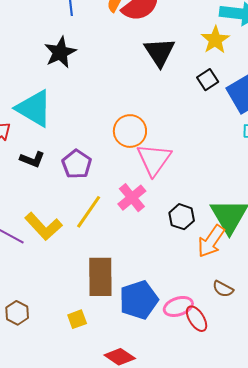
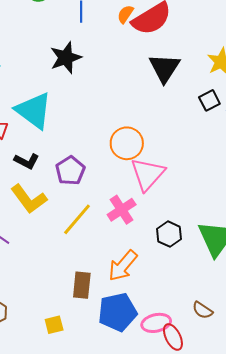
yellow L-shape: (43, 226) -> (29, 199), moved
orange arrow: (211, 241) -> (123, 266), moved
brown rectangle: (100, 277) -> (82, 285), size x0.7

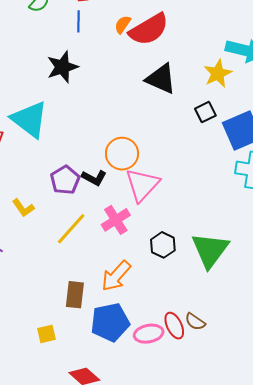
black triangle: (164, 68) -> (161, 79), turned -40
black L-shape: (27, 161) -> (94, 178), moved
yellow L-shape: (29, 199) -> (23, 208), size x0.6
red ellipse: (173, 337) -> (174, 326), moved

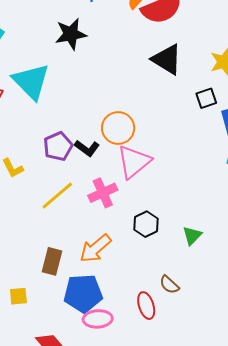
green triangle: (210, 250) -> (192, 236), size x0.5
brown semicircle: (195, 322) -> (169, 285), moved
pink ellipse: (149, 334) -> (98, 319), moved

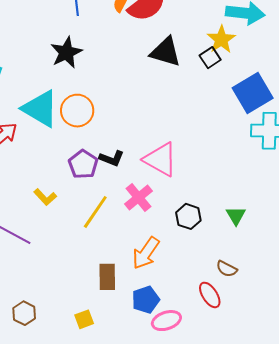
black square: (206, 98) -> (210, 58), moved
orange circle: (118, 128) -> (77, 111), moved
pink triangle: (134, 162) -> (160, 159), turned -36
blue pentagon: (83, 293) -> (146, 300), size x0.7

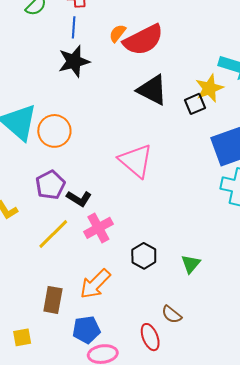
black star: (66, 53) -> (74, 61), moved
black L-shape: (112, 158) -> (79, 199), moved
pink triangle: (160, 159) -> (136, 161), moved

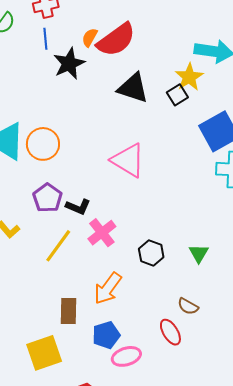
black star: (74, 61) -> (69, 64), moved
yellow square: (22, 337) -> (44, 353), size x1.8

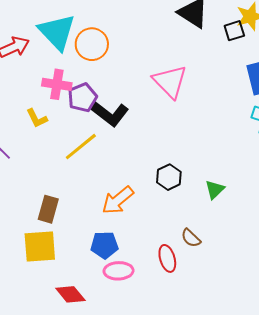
black L-shape: (78, 207) -> (110, 114), size x1.5
pink cross: (102, 233) -> (57, 84), moved, turned 32
brown rectangle: (68, 311) -> (48, 209), moved

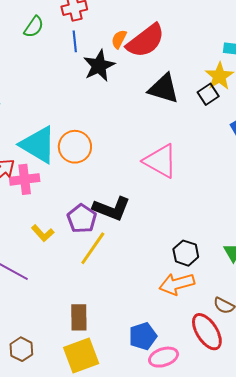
pink cross: (57, 84) -> (25, 179), moved
purple pentagon: (83, 97) -> (82, 219), moved
orange arrow: (118, 200) -> (177, 284), moved, turned 40
red ellipse: (167, 258) -> (207, 332), size x1.4

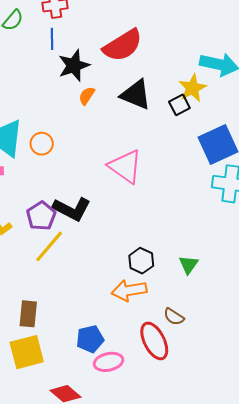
orange semicircle: (119, 39) -> (87, 96), moved
orange circle: (75, 147) -> (42, 144), size x0.7

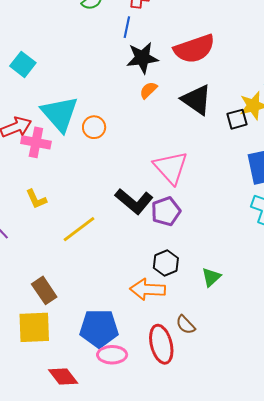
black L-shape: (72, 209) -> (134, 201), moved
purple pentagon: (41, 216) -> (166, 211), moved
brown rectangle: (28, 314) -> (44, 290), turned -52
blue pentagon: (90, 339) -> (99, 328), size x1.4

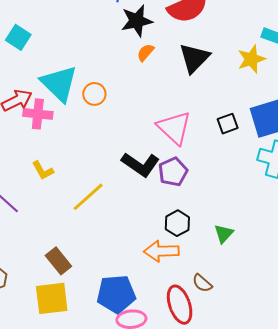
black triangle: (197, 100) -> (194, 58), turned 44
black square: (237, 119) -> (228, 124), moved

